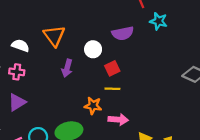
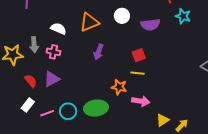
orange triangle: (54, 36) -> (89, 22), turned 40
white circle: (93, 49) -> (122, 16), moved

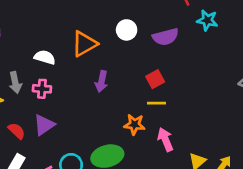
pink arrow: (141, 101) -> (165, 140), turned -114

